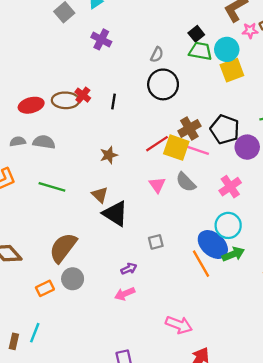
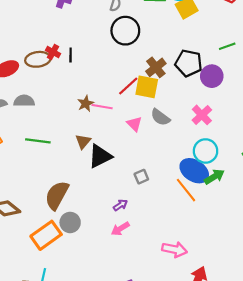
black line: (113, 102) -> (71, 55), moved
pink line: (198, 150) -> (102, 107), moved
brown triangle: (100, 195) -> (83, 141), turned 35
black triangle: (115, 214) -> (100, 156), turned -50
orange rectangle: (45, 288) -> (46, 235), size x1.8

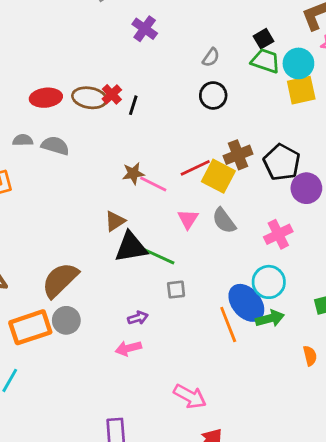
black circle: (125, 31) -> (213, 95), size x0.7
green line: (38, 141) -> (158, 256), moved

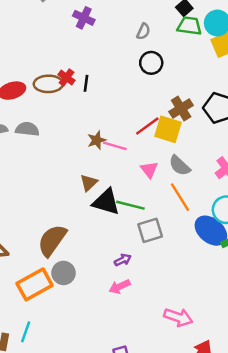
black triangle: (131, 247) -> (106, 202), turned 36
gray square: (176, 290) -> (150, 230), size x1.5
orange line: (228, 324) -> (180, 197), moved

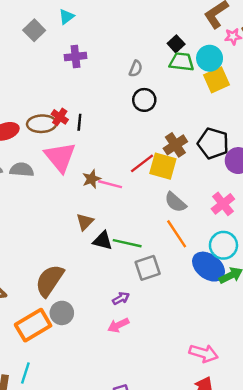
purple cross: (84, 18) -> (75, 57), turned -30
pink triangle: (149, 170) -> (60, 157), moved, size x1.8
black triangle: (106, 202) -> (103, 241), size x0.7
pink arrow: (178, 317) -> (204, 353), moved

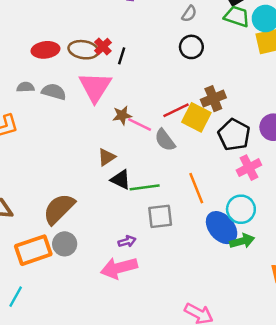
black pentagon: (213, 143) -> (234, 135), moved
gray semicircle: (175, 202) -> (165, 140), moved
green line: (127, 243) -> (145, 187), turned -32
pink arrow: (118, 325) -> (119, 268), size x1.6

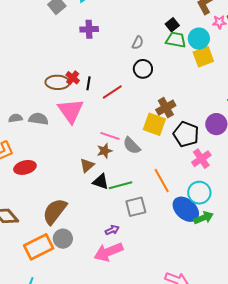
red ellipse: (45, 50) -> (25, 167), moved
red line: (176, 110) -> (112, 92), moved
brown star: (122, 115) -> (105, 151), moved

